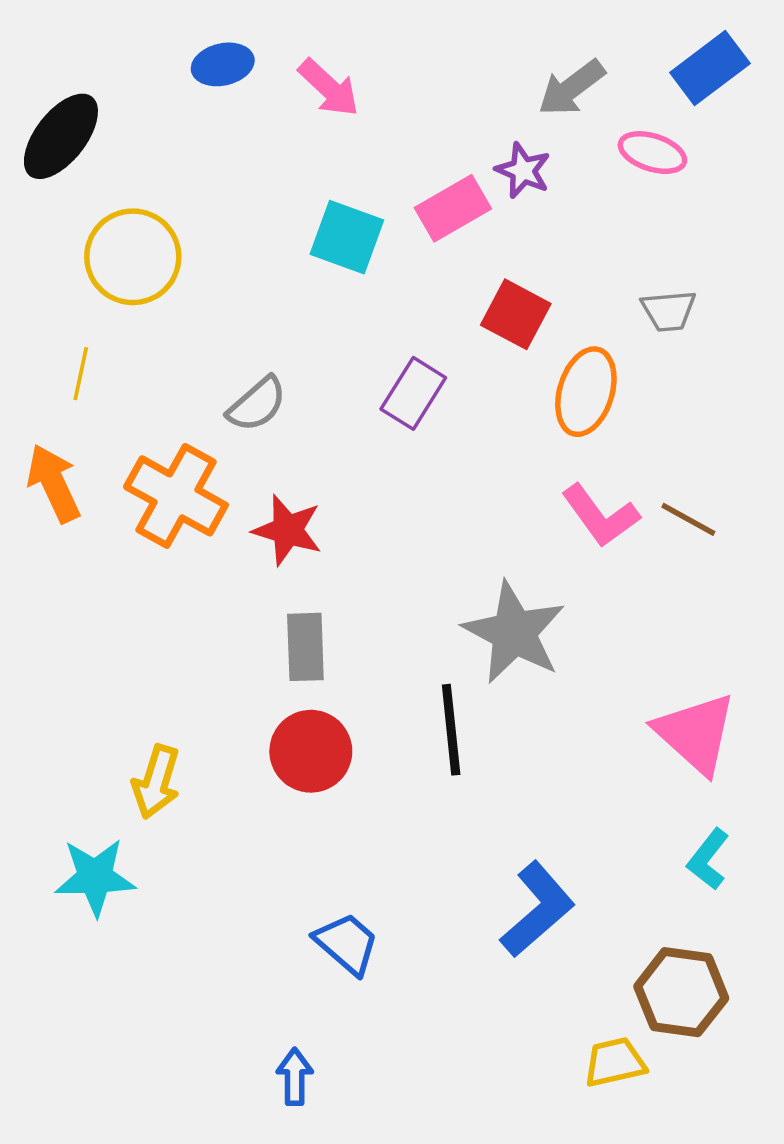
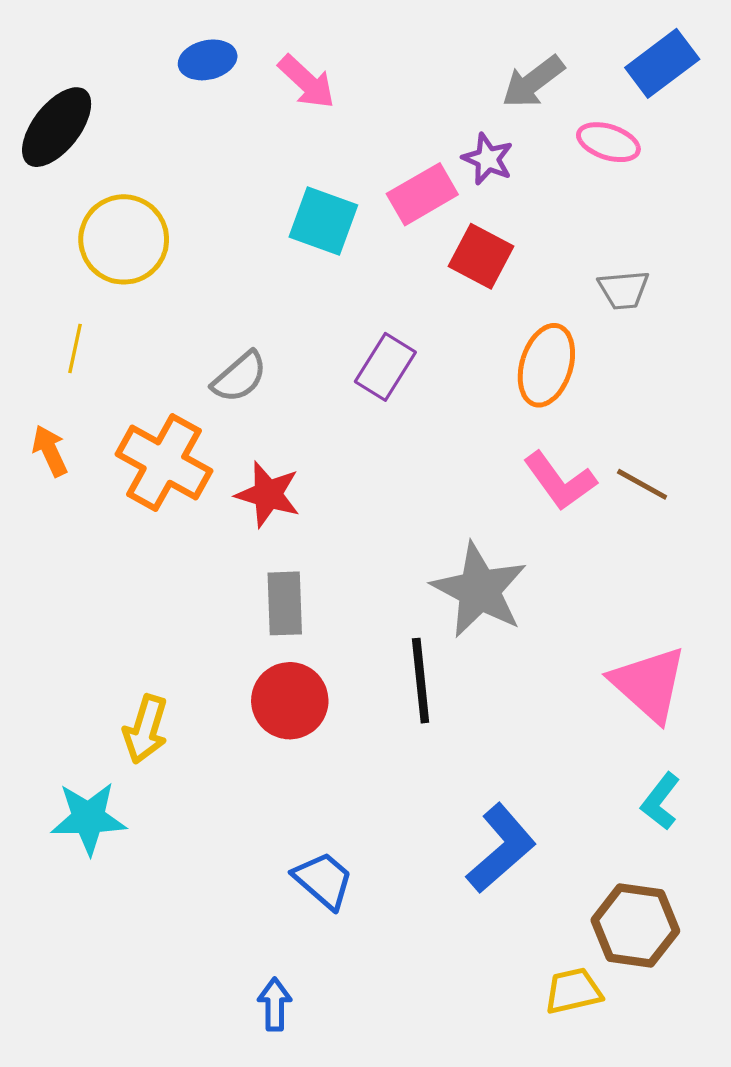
red square: (516, 314) -> (481, 256), moved
orange arrow: (54, 483) -> (50, 451), size x0.7

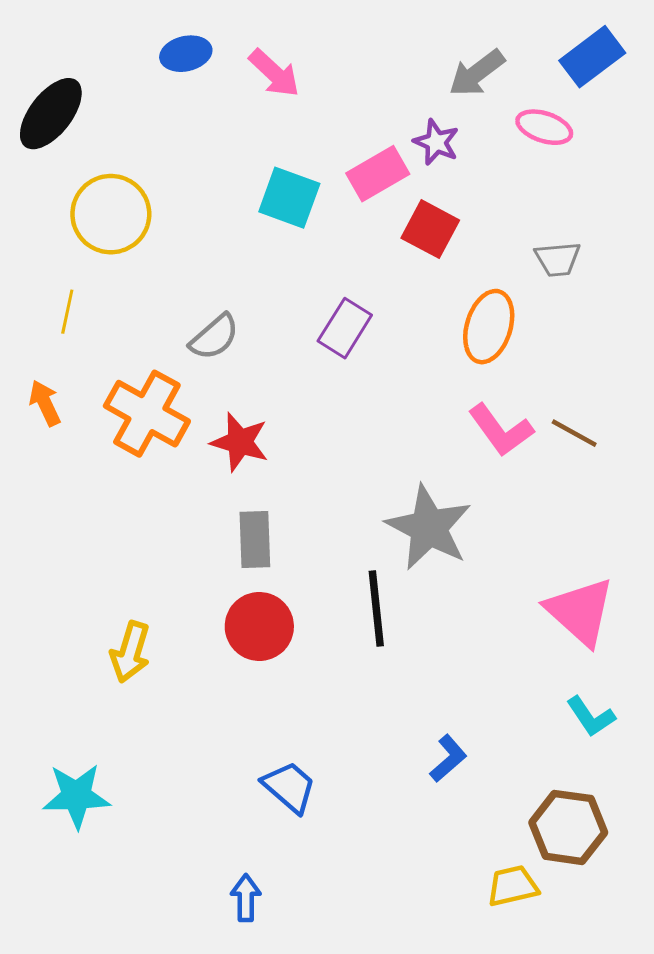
cyan L-shape: (660, 801) -> (591, 716), turned -72
cyan star: (88, 818) -> (76, 796), moved
blue L-shape: (501, 848) -> (448, 758), size x0.6

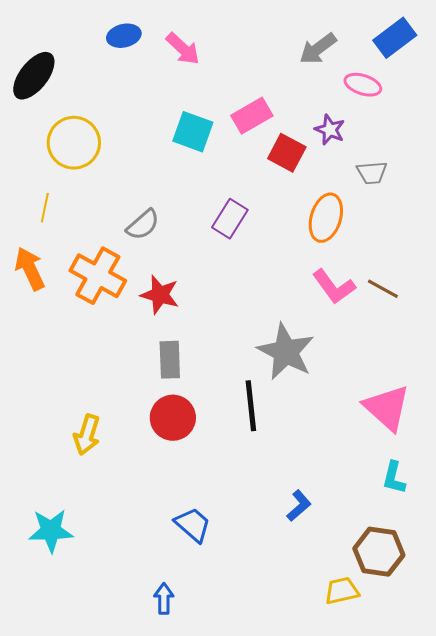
purple star: (436, 142) -> (330, 130), moved
orange arrow: (45, 403) -> (30, 269), size x1.4
cyan L-shape: (591, 716) -> (394, 478), turned 48

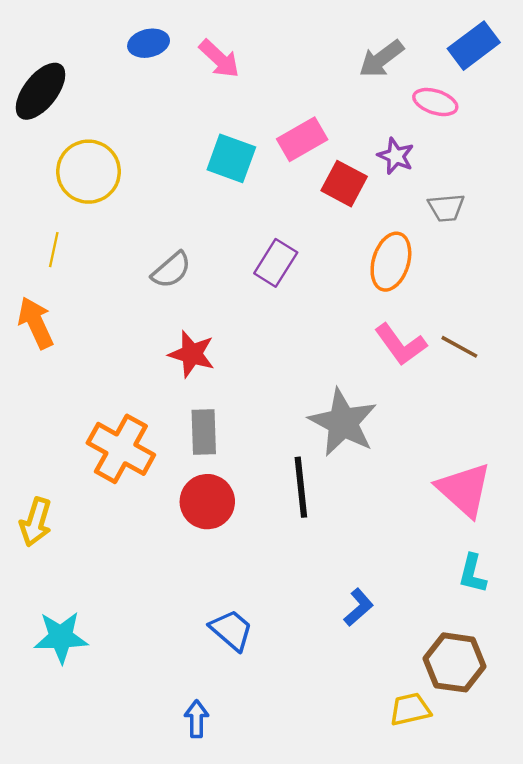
orange cross: (98, 276) -> (121, 449), moved
yellow arrow: (87, 435) -> (36, 522), moved

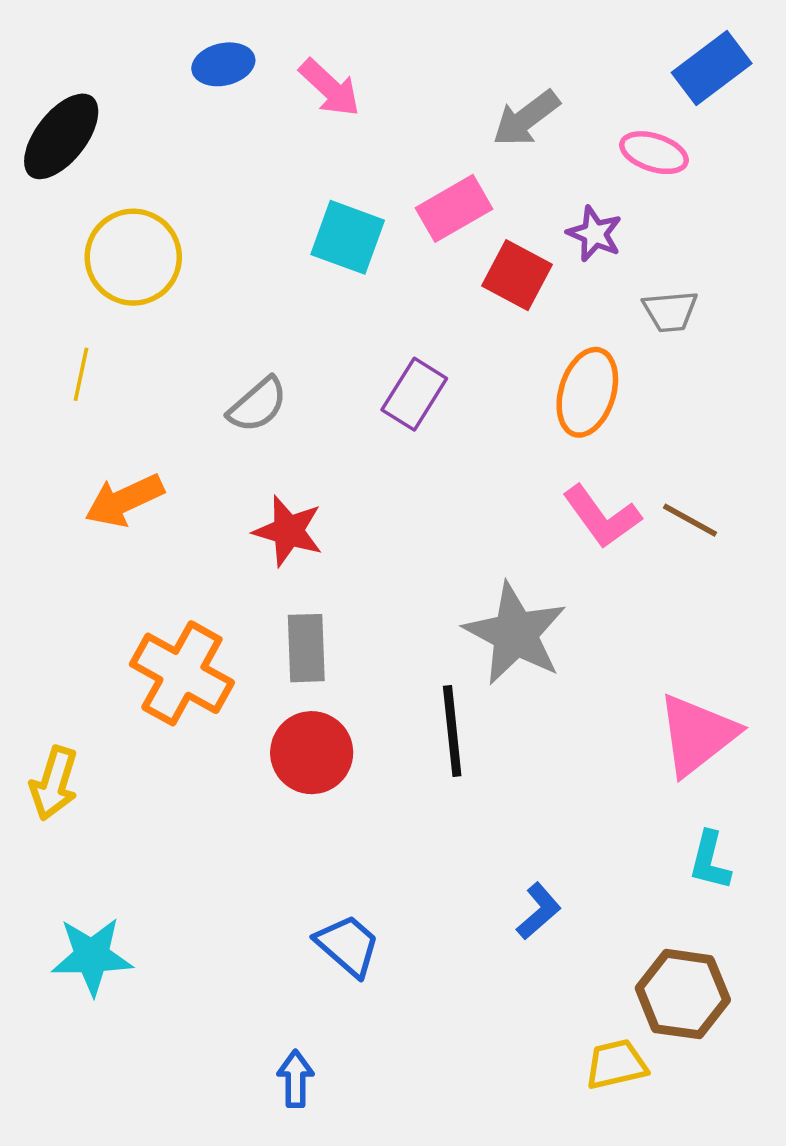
gray arrow: (381, 59) -> (526, 118), moved
orange arrow: (36, 323) -> (124, 500), moved, turned -90
pink triangle: (464, 490) -> (697, 735), turned 40

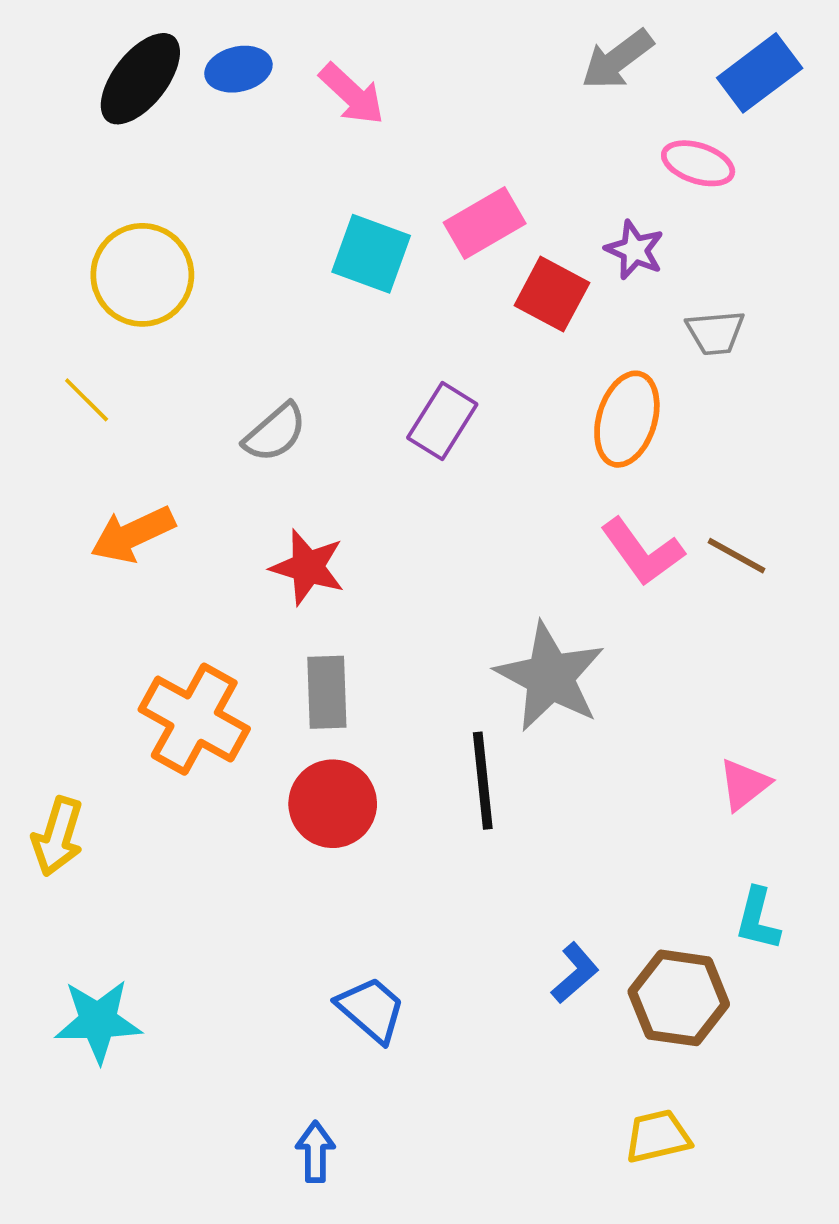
gray arrow: (526, 118) -> (617, 60), moved
black ellipse: (61, 136) -> (140, 79), moved
yellow line: (81, 374) -> (87, 400), turned -57
pink triangle: (697, 735) -> (744, 784), size x0.6
brown hexagon: (683, 994) -> (679, 998), moved

